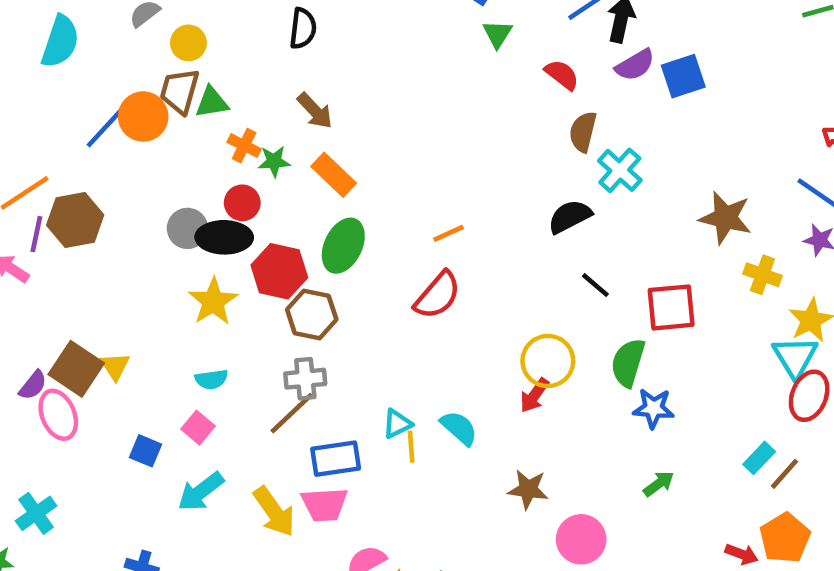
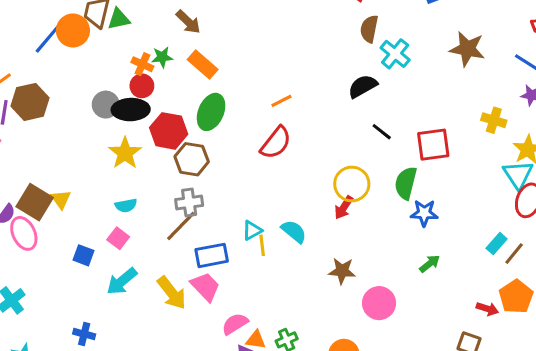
orange cross: (244, 146) -> (142, 64), moved
brown star: (725, 218) -> (467, 49), moved
pink trapezoid: (324, 504) -> (205, 287), turned -128

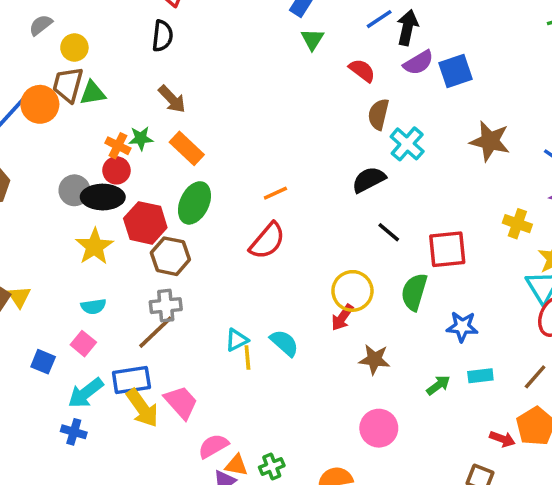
blue star: (424, 213) -> (462, 327), moved
cyan rectangle: (497, 244) -> (480, 376), moved, turned 40
blue rectangle: (212, 255) -> (131, 380), moved
brown star: (342, 271) -> (374, 359), moved
blue cross: (84, 334) -> (74, 432), moved

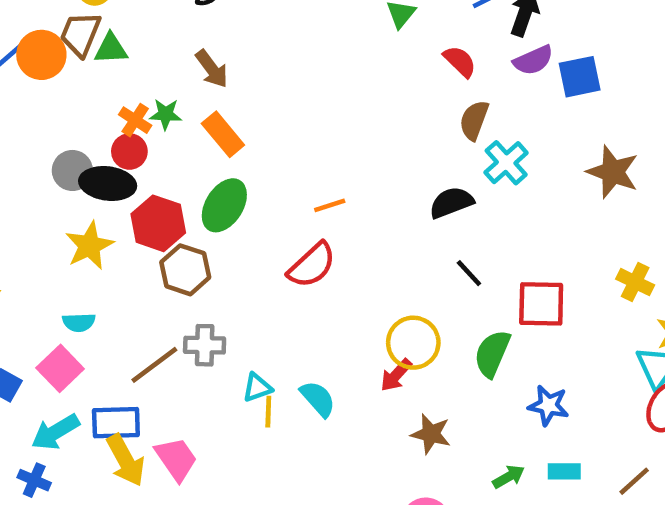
gray cross: (166, 306) -> (205, 345), moved
pink square: (83, 344) -> (60, 368), size x1.4

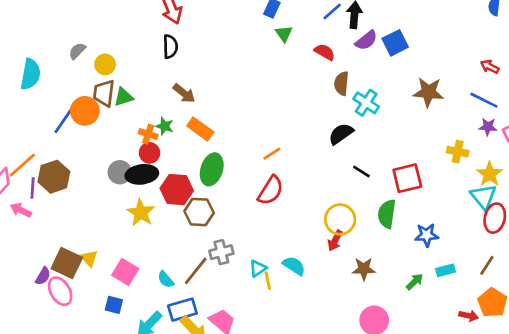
green star: (166, 114) -> (165, 126), turned 30
cyan semicircle: (79, 322) -> (166, 279), moved, turned 66
pink square: (60, 368) -> (125, 272), moved

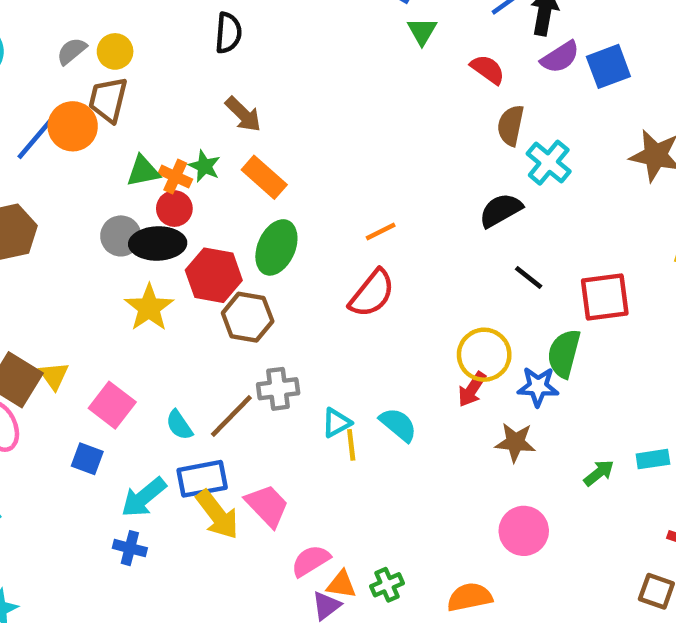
gray semicircle: (77, 51) -> (72, 51), moved
green triangle: (123, 97) -> (143, 171), moved
blue star: (427, 235) -> (538, 387), moved

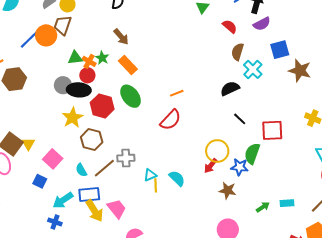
blue square: (608, 66) -> (280, 50), moved
green ellipse: (276, 247) -> (131, 96), turned -65
brown hexagon: (248, 317) -> (92, 140), moved

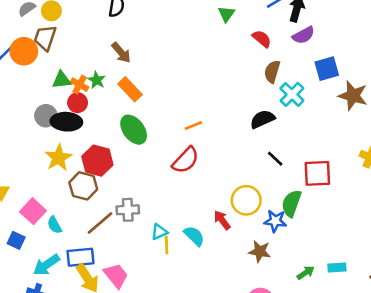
red hexagon: (102, 106) -> (97, 161), moved
red arrow: (211, 166) -> (222, 220), moved, turned 105
cyan semicircle: (81, 170) -> (54, 225), moved

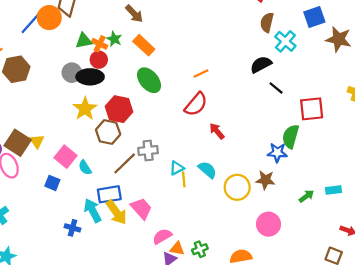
black line: (275, 159) -> (276, 88), moved
yellow circle: (246, 200) -> (237, 187), moved
red arrow: (222, 220) -> (217, 131), moved
cyan arrow: (46, 265) -> (93, 210), moved, turned 100

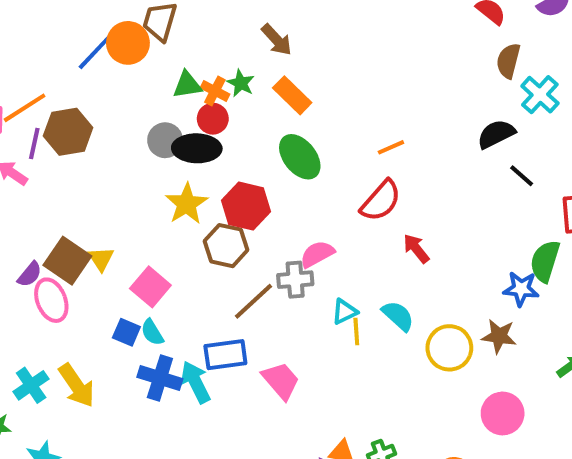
cyan semicircle: (85, 168) -> (152, 332), moved
yellow arrow: (116, 212) -> (77, 385), moved
blue cross: (73, 228) -> (160, 378), moved, size x1.5
pink semicircle: (162, 236) -> (317, 254), moved

